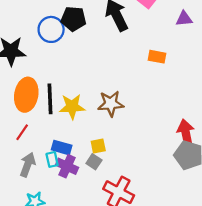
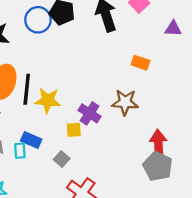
brown star: (111, 104) -> (125, 102), moved
yellow square: (98, 146) -> (74, 130), moved
purple cross: (67, 166) -> (90, 113), moved

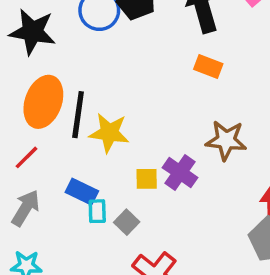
orange rectangle: (140, 63) -> (208, 67), moved
purple cross: (90, 113) -> (180, 173), moved
cyan rectangle: (20, 151) -> (97, 211), moved

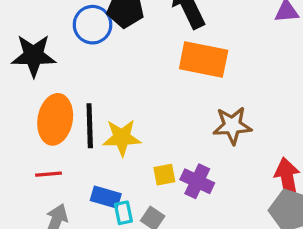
orange rectangle: (208, 67) -> (204, 59), size x1.8
red line: (27, 157) -> (49, 174), turned 50
purple cross: (180, 173) -> (197, 181), moved

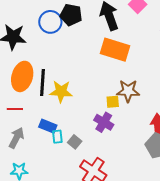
yellow square: (164, 175) -> (113, 102), moved

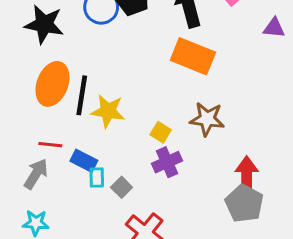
yellow square: (113, 102) -> (161, 132), moved, turned 32
red line: (15, 109) -> (50, 145), moved
purple cross: (104, 122) -> (167, 162), turned 30

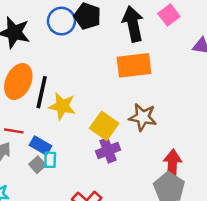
orange rectangle: (193, 56) -> (134, 65), turned -32
yellow square: (161, 132) -> (104, 126), size x1.6
gray square: (122, 187) -> (37, 165), moved

